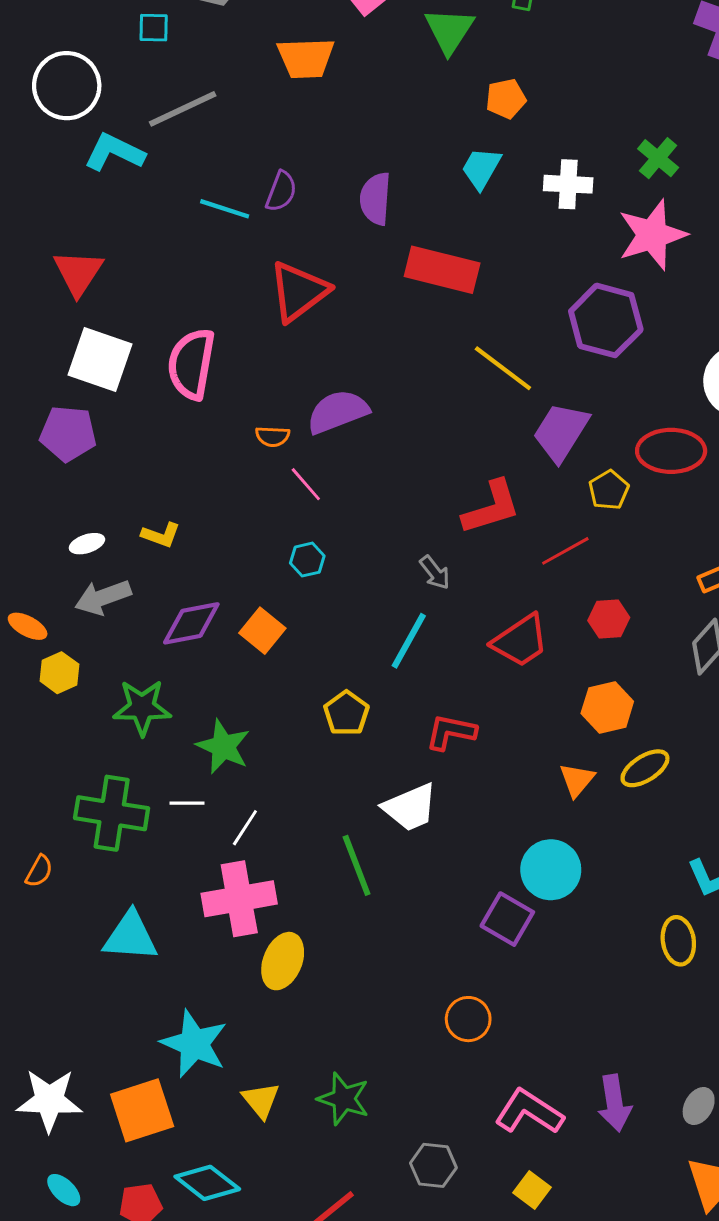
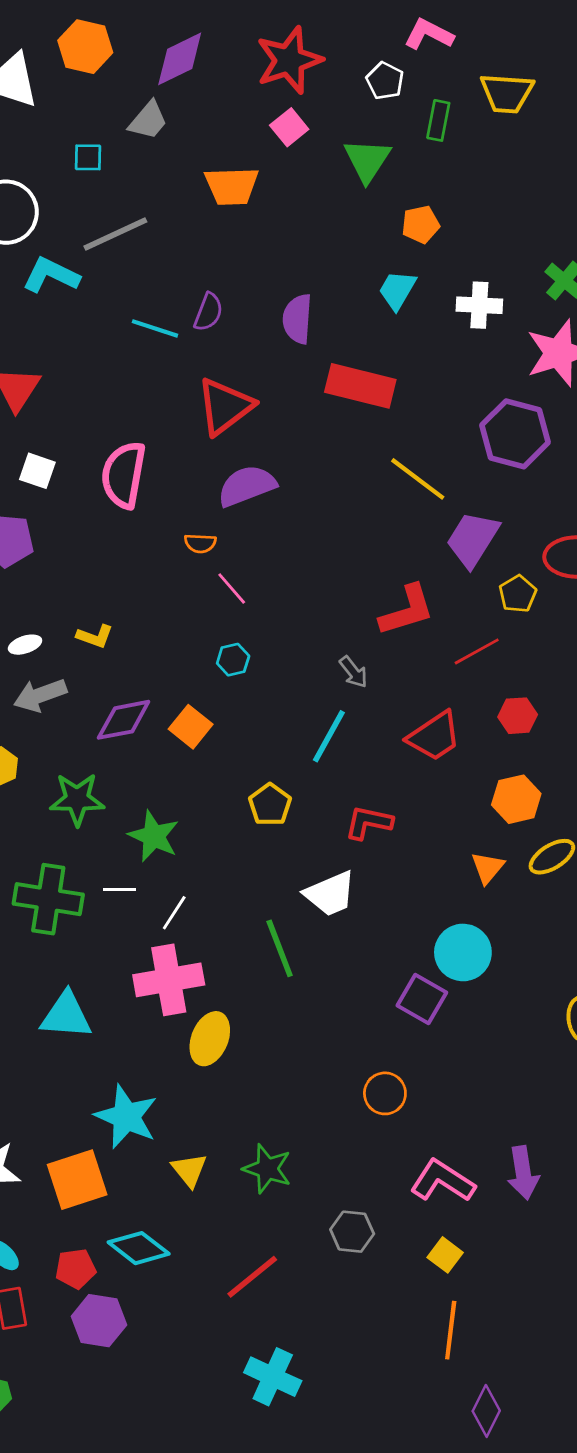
white square: (100, 360) -> (37, 471), size x0.6
purple semicircle: (338, 412) -> (247, 486), moved

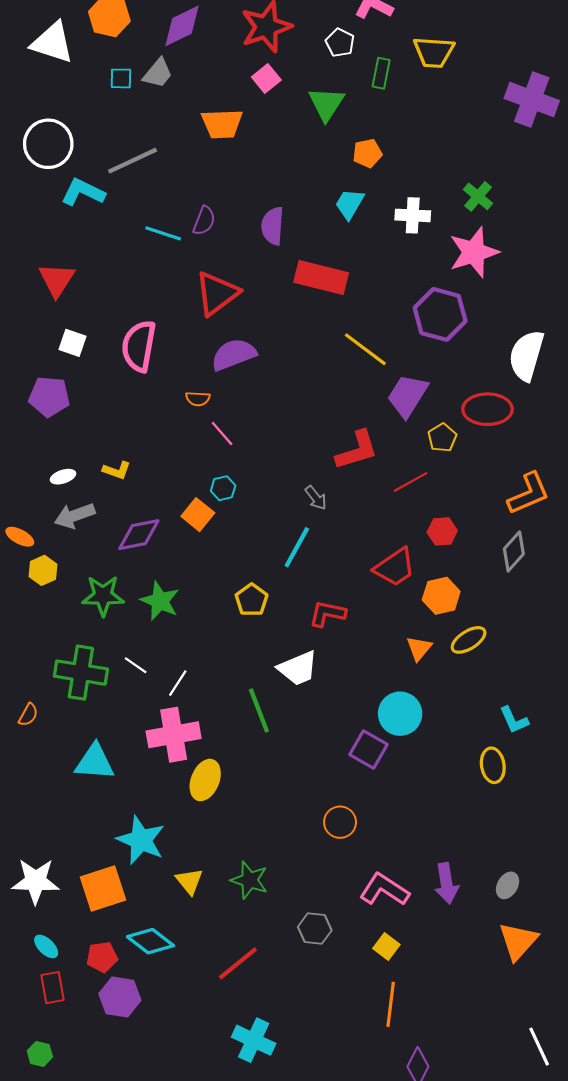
cyan square: (88, 157) -> (121, 78), moved
orange square: (191, 727) -> (198, 515), moved
red trapezoid: (434, 736) -> (395, 567), moved
green star: (154, 836) -> (160, 601), moved
white line: (119, 890) -> (136, 665), turned 35

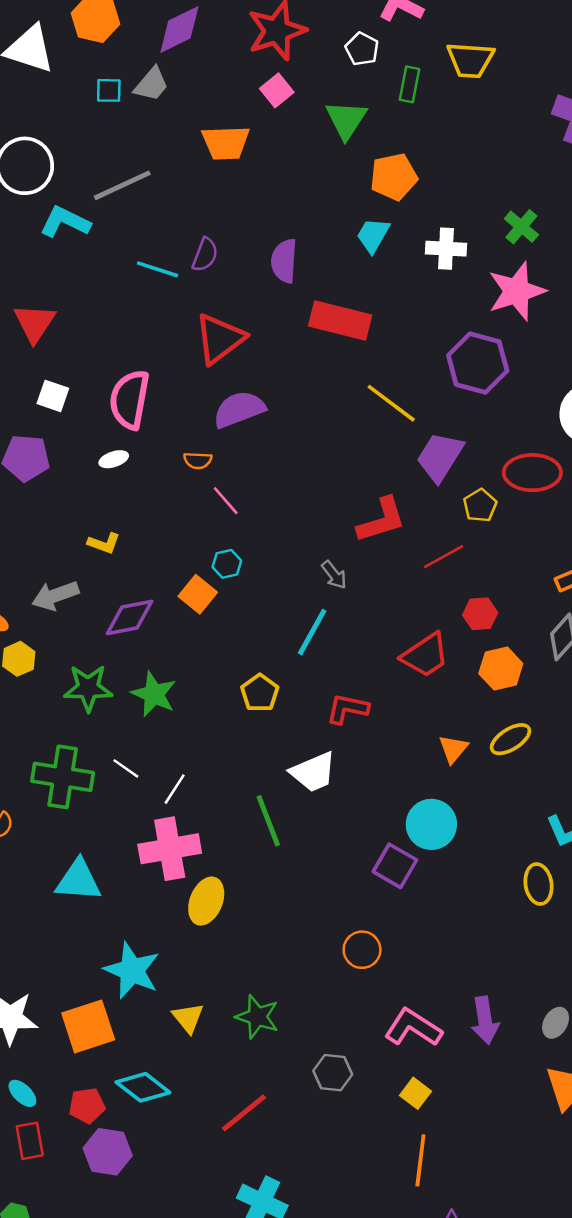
orange pentagon: (367, 153) -> (394, 177), size x1.4
white ellipse: (63, 477) -> (114, 459), moved
orange hexagon: (441, 596) -> (501, 669), moved

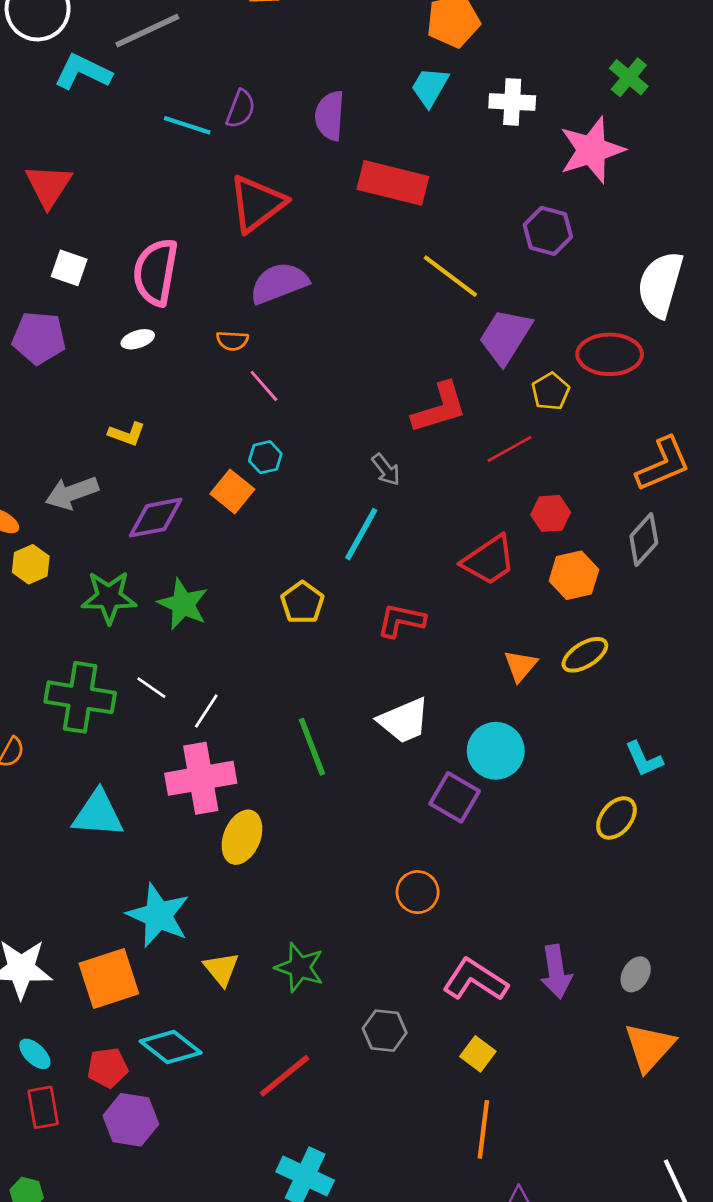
green cross: (521, 227) -> (629, 77), moved
purple hexagon: (478, 363) -> (548, 231), size x0.7
white trapezoid: (313, 772) -> (404, 721), moved
yellow ellipse: (539, 884) -> (616, 818), turned 48

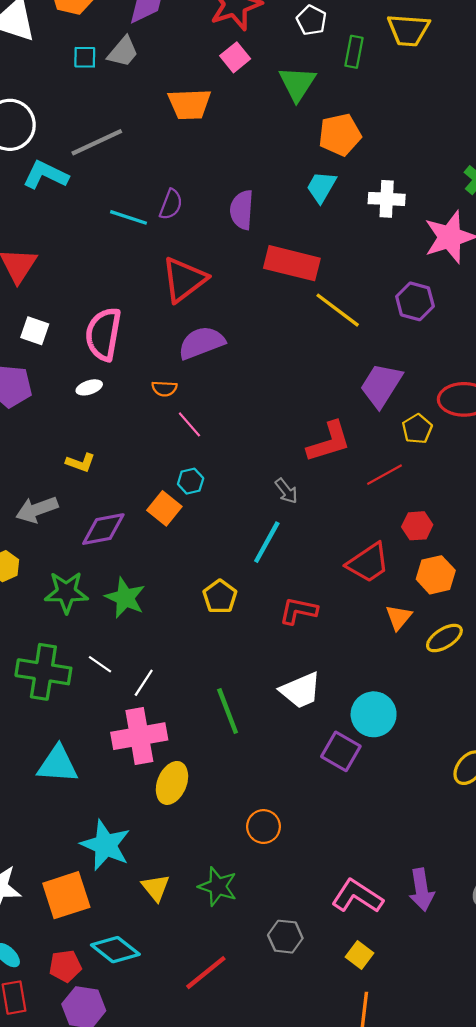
yellow line: (450, 276) -> (338, 310), moved
orange triangle: (520, 666) -> (399, 617), moved
orange circle: (418, 892) -> (264, 827), moved

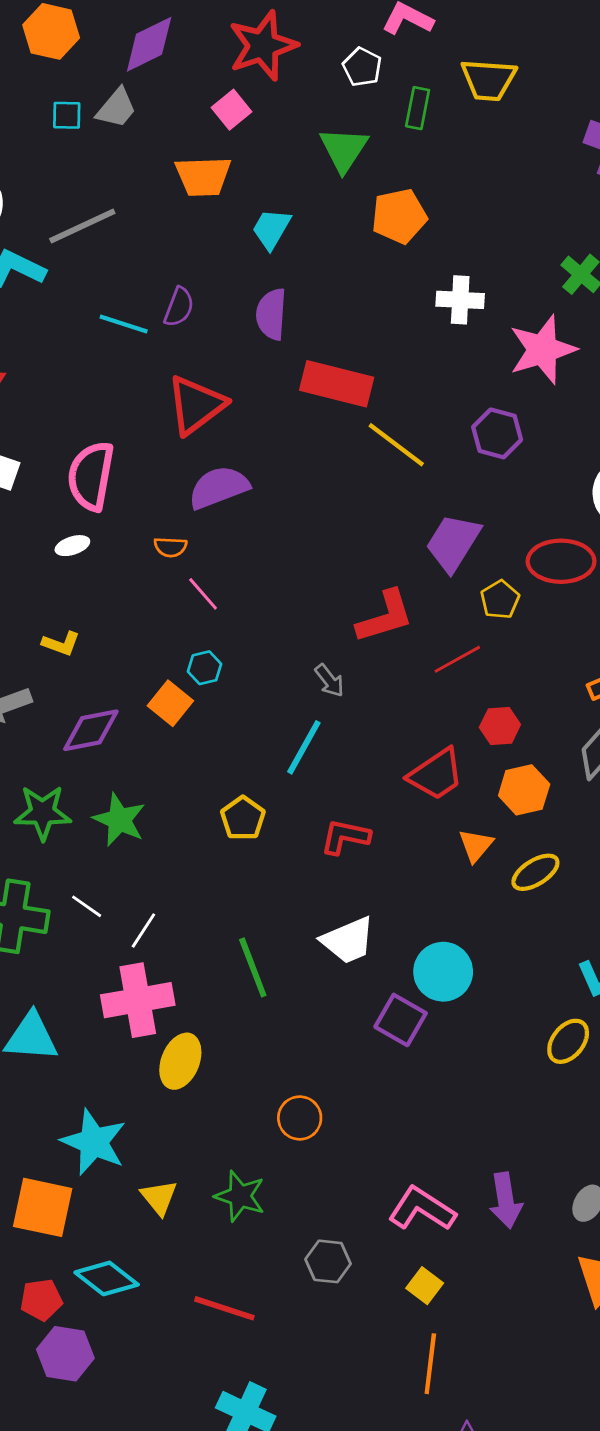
pink square: (235, 57) -> (231, 110), moved
cyan trapezoid: (321, 187) -> (271, 229), moved
orange square: (66, 895) -> (43, 1207), turned 30
red line: (206, 973) -> (224, 1308), turned 57

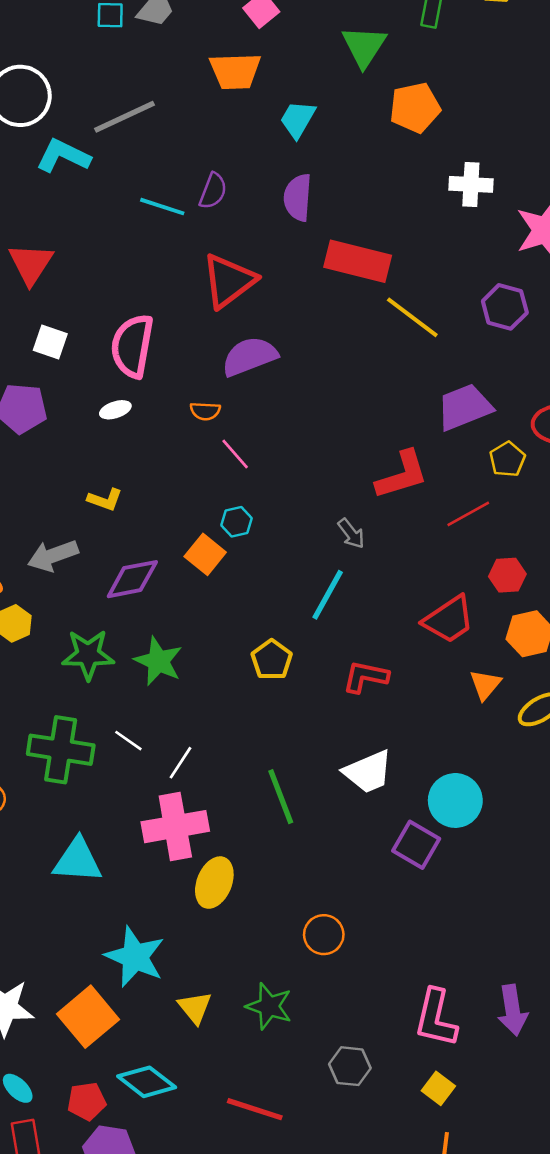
purple trapezoid: (453, 543) -> (464, 407), turned 36
orange square: (43, 1207) -> (88, 1017), turned 38
pink L-shape: (422, 1209) -> (436, 1018), turned -110

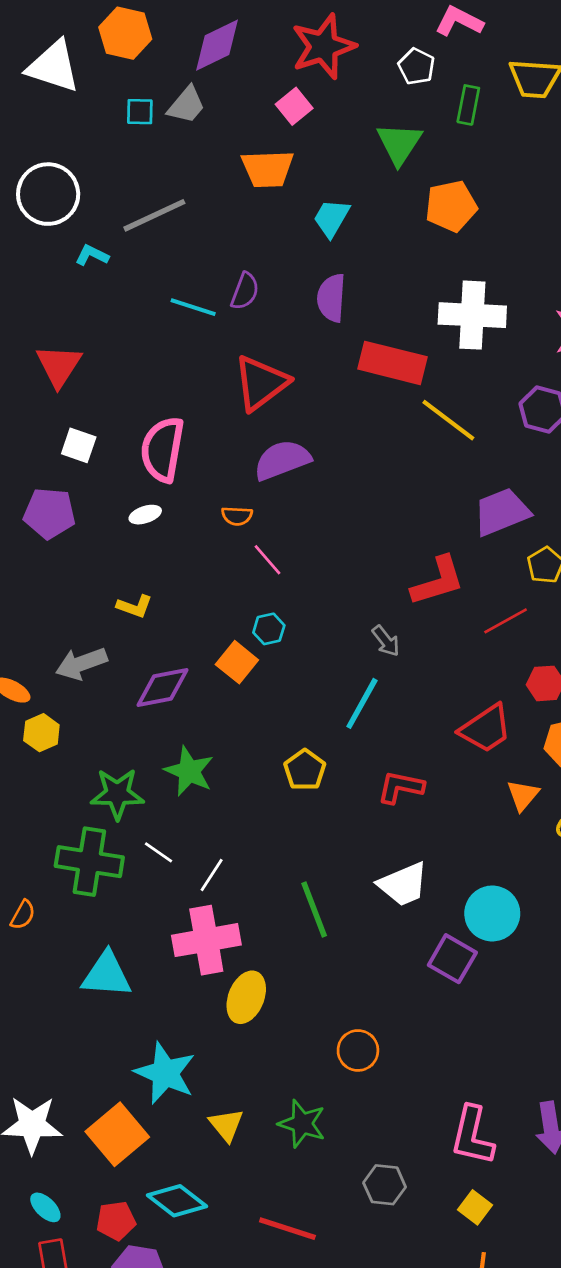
cyan L-shape: (63, 156) -> (92, 255), size x0.6
white cross: (471, 184) -> (472, 315), moved, size x1.5
green star: (88, 655) -> (117, 794), moved

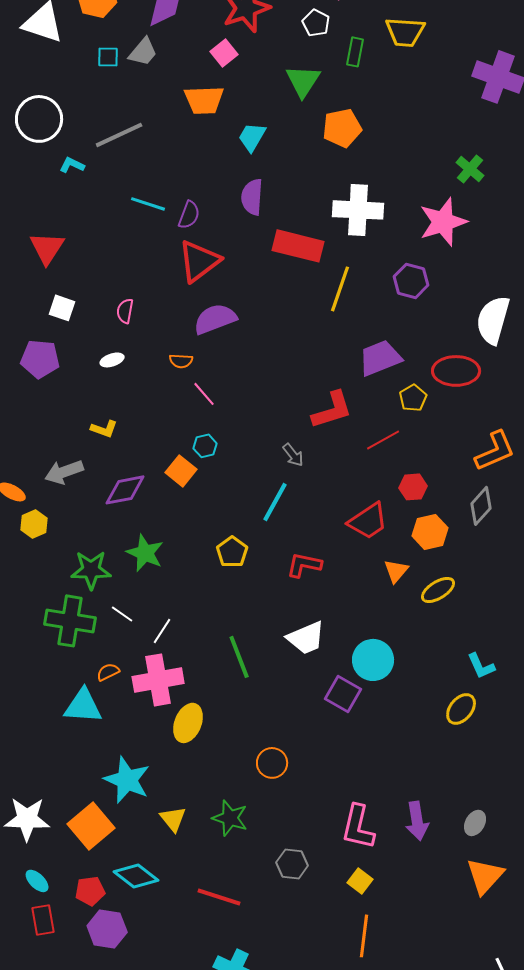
purple semicircle: (245, 291) -> (189, 215), moved
yellow line: (448, 420) -> (340, 289), turned 72
pink semicircle: (162, 449) -> (125, 311), size x0.5
orange semicircle: (23, 915) -> (108, 672), moved, turned -145

